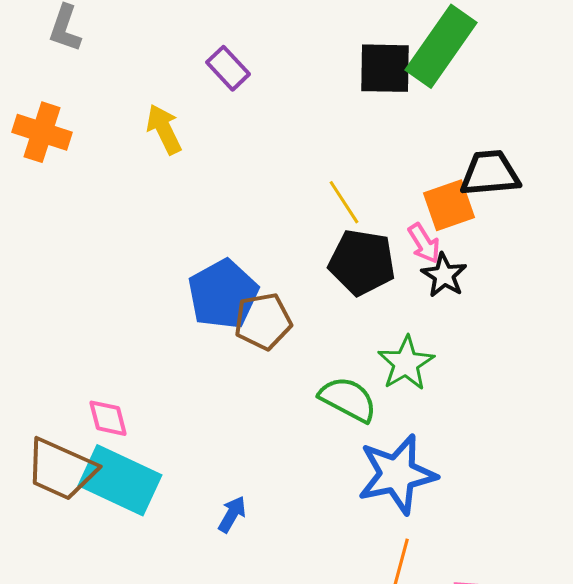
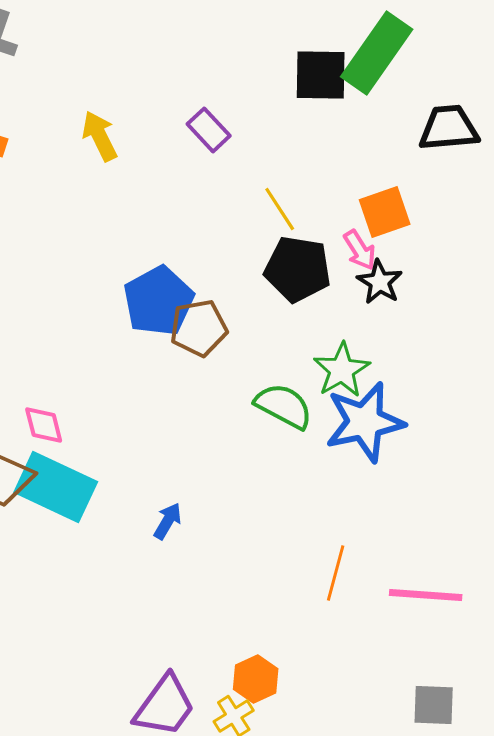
purple rectangle: (228, 68) -> (209, 130), moved
black trapezoid: (490, 173) -> (449, 128), moved
blue star: (397, 474) -> (365, 422), moved

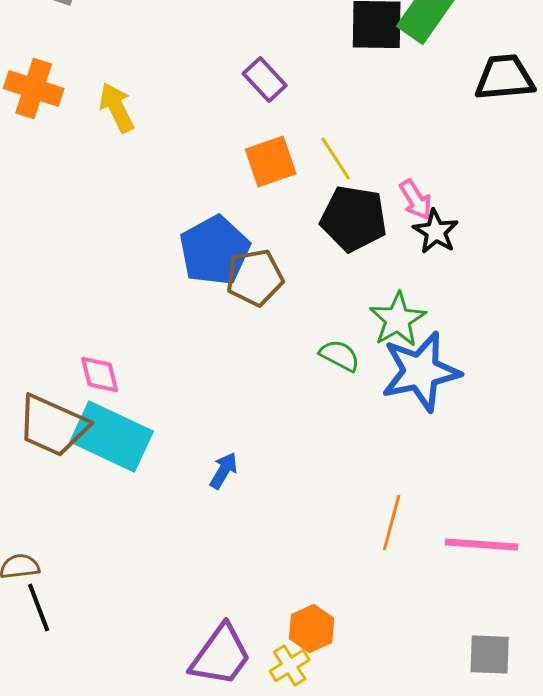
yellow arrow: (100, 136) -> (117, 108), moved
orange square: (385, 212) -> (271, 162), moved
green semicircle: (284, 406) -> (340, 356), size x0.7

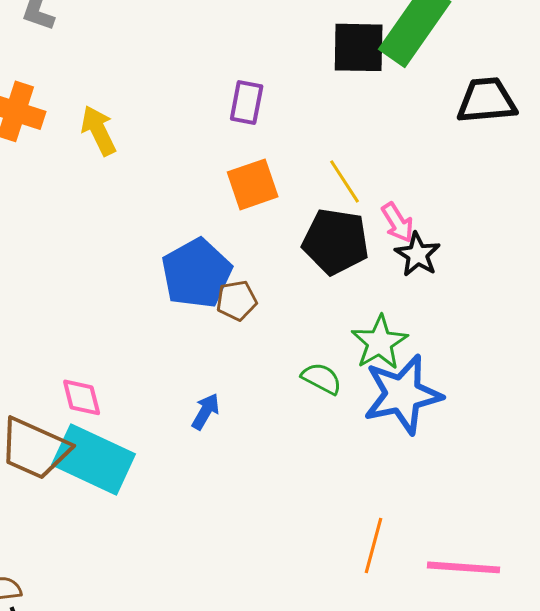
purple rectangle: (265, 80) -> (247, 102), turned 54
yellow line: (336, 158) -> (345, 181), moved
brown pentagon: (255, 278) -> (237, 300), size x0.7
blue arrow: (224, 470) -> (206, 411), moved

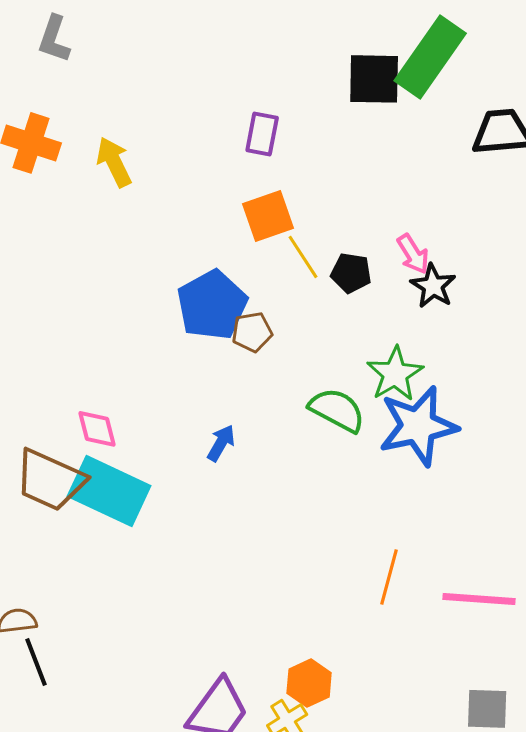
yellow line: (345, 181) -> (303, 257), moved
black pentagon: (336, 241) -> (351, 273), size x0.6
green semicircle: (322, 378) -> (337, 410), size x1.4

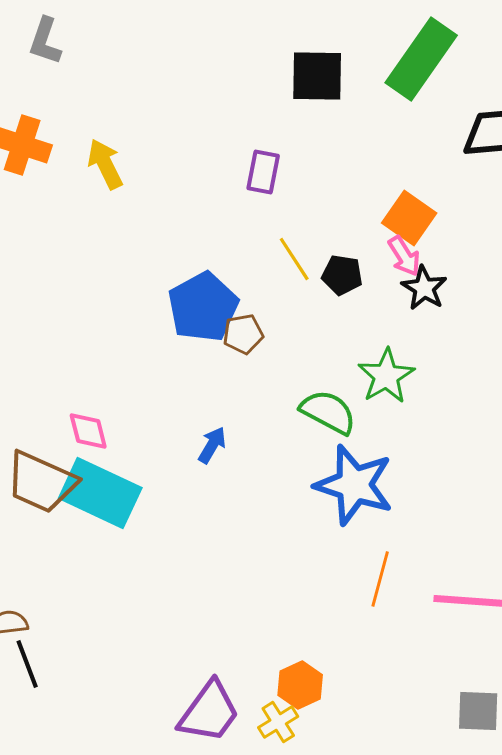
black square: (374, 79) -> (317, 76), moved
purple rectangle: (262, 134) -> (263, 172), moved
orange square: (268, 216) -> (409, 218), moved, turned -36
blue star: (418, 426) -> (354, 485), moved, turned 30

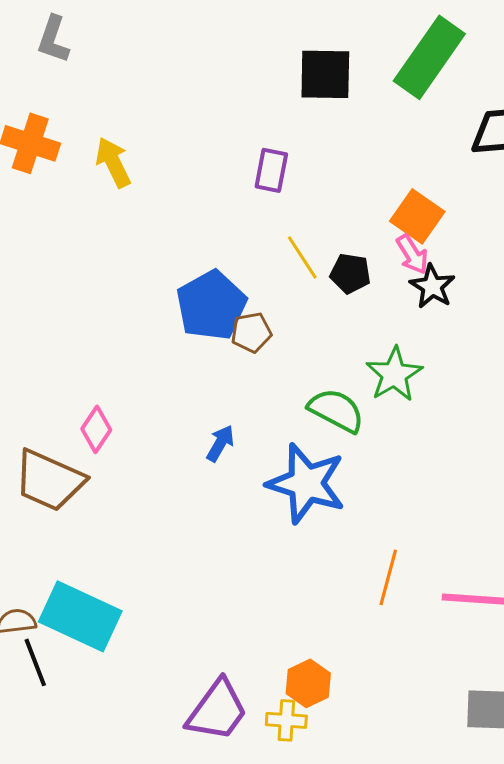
pink diamond: (88, 431) -> (96, 429), turned 48
blue star: (354, 485) -> (306, 483), moved
cyan rectangle: (100, 493) -> (80, 616), moved
yellow cross: (278, 722) -> (286, 720), turned 36

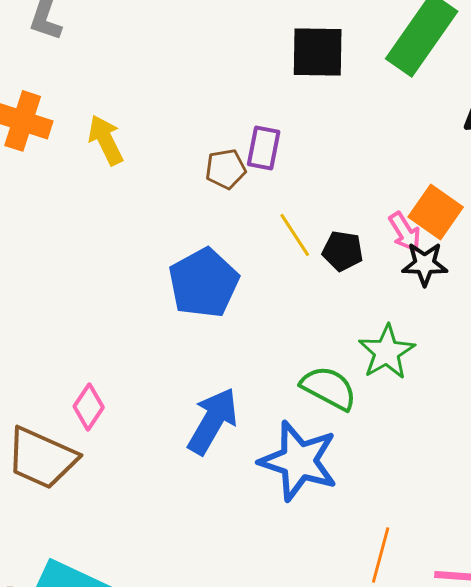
orange square: (417, 216) -> (436, 212), moved
black star: (432, 286) -> (425, 264), turned -30
brown pentagon: (251, 332) -> (226, 169), moved
blue arrow: (220, 443) -> (213, 421), size x1.8

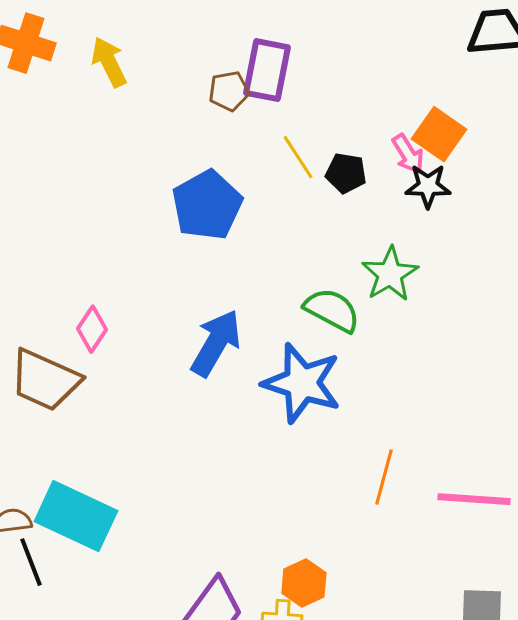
purple rectangle: (264, 148) -> (267, 70), size x1.4

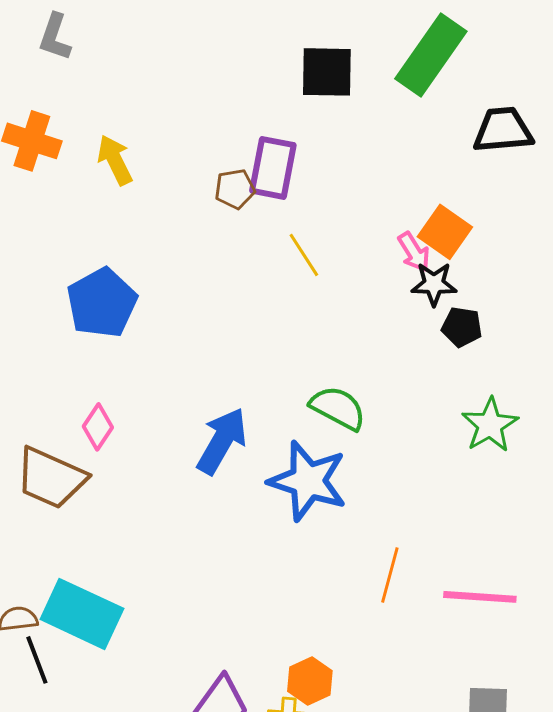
black pentagon: (346, 173) -> (462, 327), moved
blue pentagon: (207, 205) -> (102, 303), moved
green star: (390, 274) -> (490, 425), moved

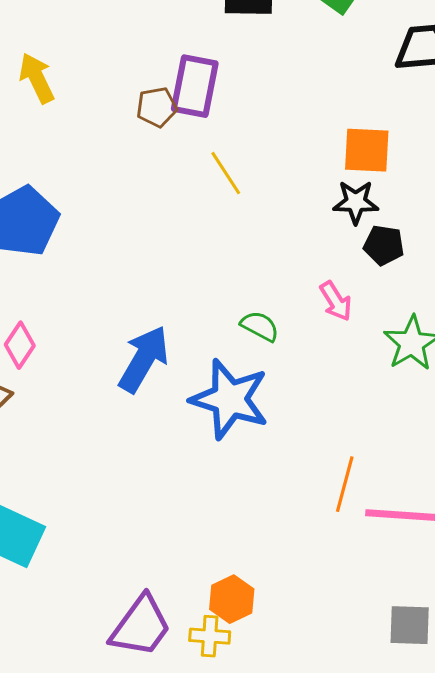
orange square: (445, 232) -> (367, 150), turned -32
pink arrow: (414, 252) -> (336, 301), moved
green semicircle: (338, 408) -> (260, 326), size x0.7
orange line: (390, 575) -> (345, 484), moved

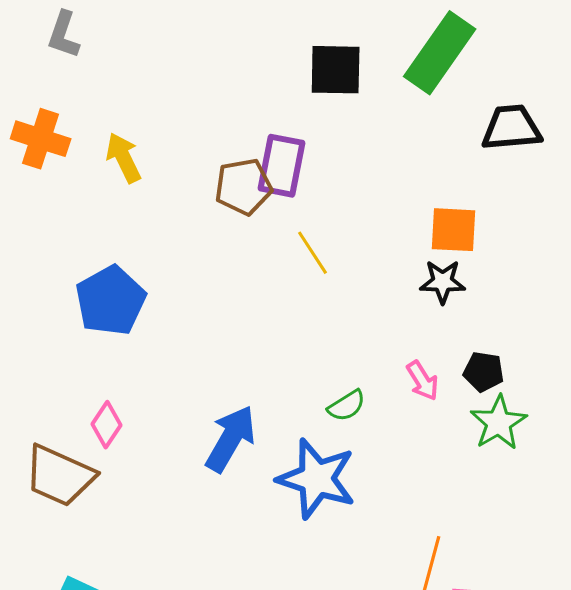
brown pentagon: (157, 107) -> (244, 187), size x1.4
black pentagon: (384, 245) -> (484, 372), moved
green semicircle: (260, 326) -> (347, 406), turned 120

